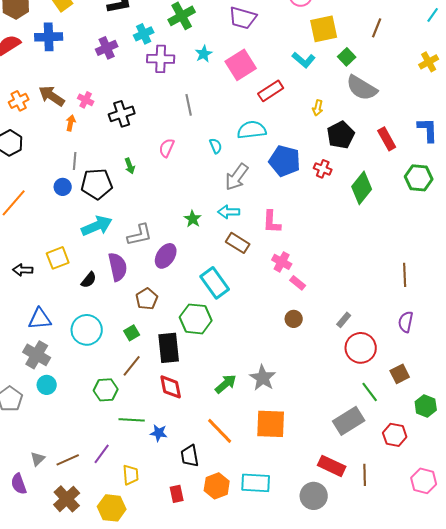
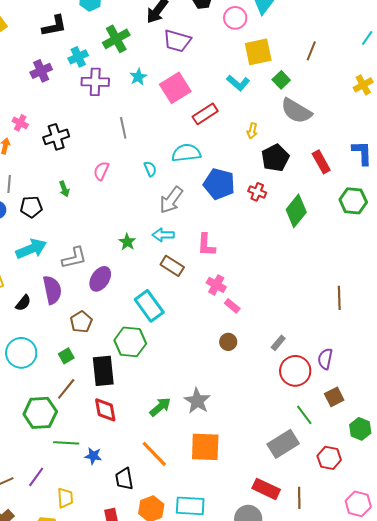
black pentagon: (97, 184) -> (31, 207), size x0.7
purple semicircle: (406, 322) -> (325, 359), moved
green hexagon: (106, 390) -> (40, 413), size x1.4

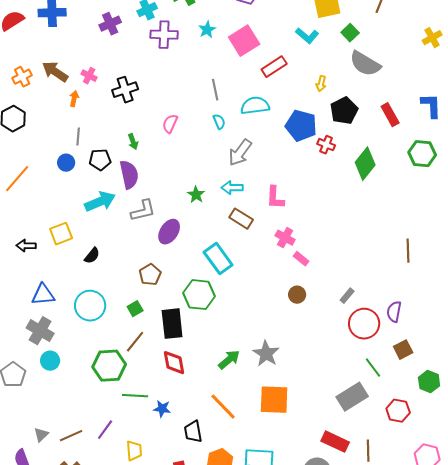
gray line: (123, 128) -> (215, 90), moved
blue pentagon: (219, 184) -> (301, 126), moved
purple semicircle: (52, 290) -> (129, 175), moved

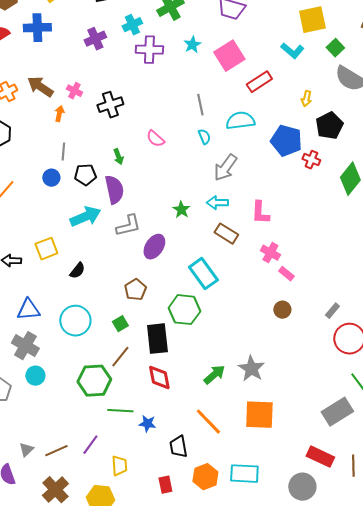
pink semicircle: (170, 124) -> (155, 139), turned -72

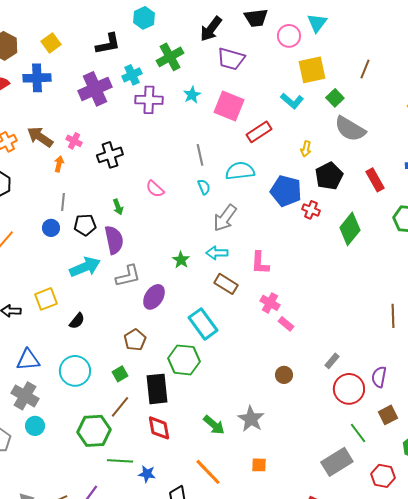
purple cross: (95, 39) -> (95, 89), size x1.5
pink square: (229, 56) -> (229, 106), turned -36
brown circle: (282, 310) -> (284, 375), moved
green arrow: (214, 375) -> (214, 425), turned 80
orange square: (259, 415) -> (259, 465), size x0.5

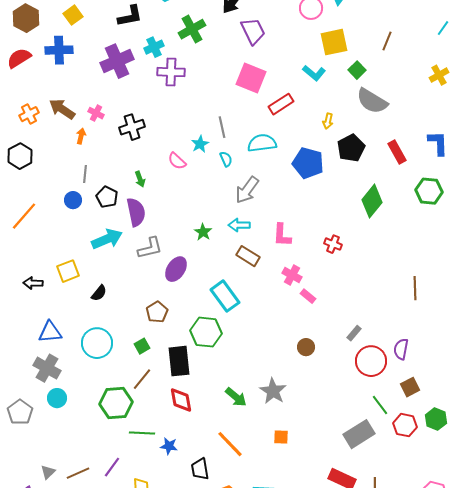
purple trapezoid: (231, 59) -> (253, 31), turned -132
cyan star: (192, 95) -> (200, 144), moved
red cross: (311, 210) -> (333, 244), moved
black pentagon: (85, 225) -> (107, 197), turned 30
red hexagon: (383, 476) -> (405, 425), moved

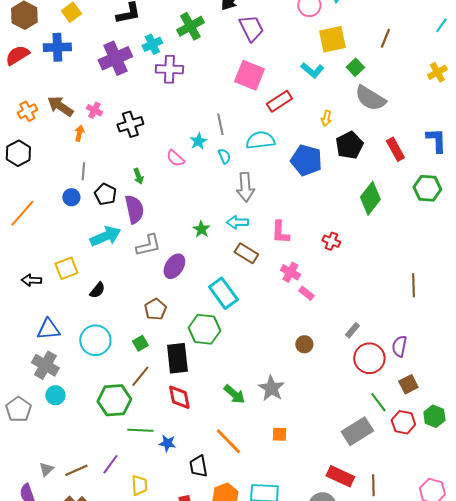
gray arrow: (247, 190) -> (245, 187), turned -40

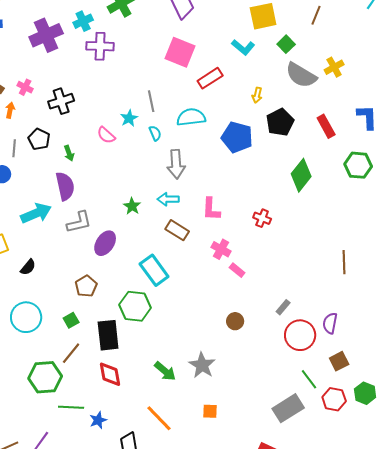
yellow cross: (437, 72) -> (334, 67), moved
black pentagon: (105, 194) -> (39, 139), moved
blue star: (167, 443) -> (98, 420), turned -30

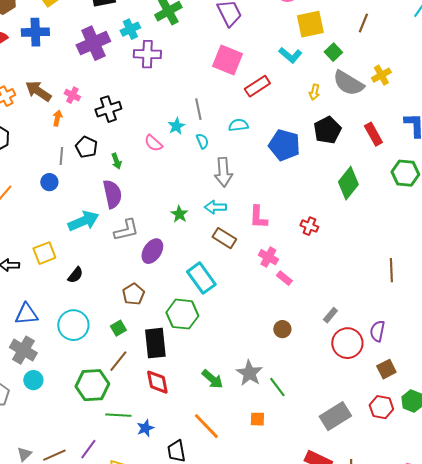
yellow arrow: (257, 95) -> (314, 92), moved
cyan semicircle: (191, 117) -> (238, 125), size x0.7
green line: (309, 379) -> (277, 387), moved

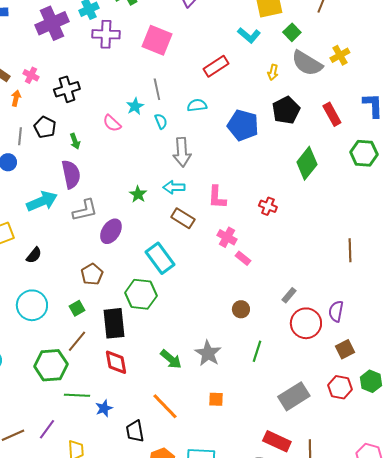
pink square: (227, 60) -> (157, 40), moved
green line: (277, 387) -> (257, 351), moved, turned 55

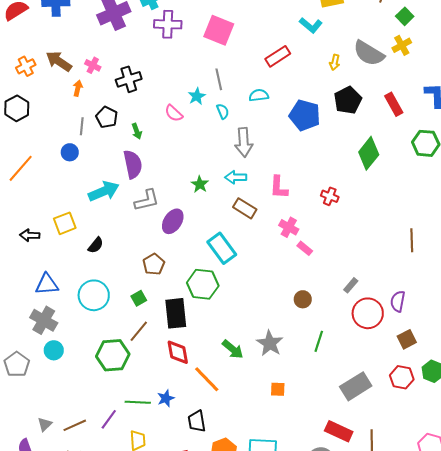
green square: (292, 32) -> (405, 16), moved
green line: (77, 395) -> (138, 402), moved
orange line: (165, 406) -> (207, 379), moved

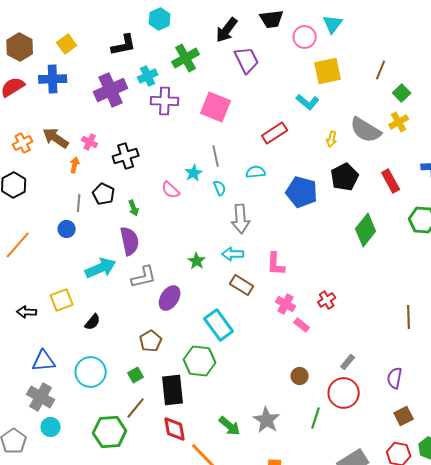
red cross: (330, 196) -> (327, 300), moved, turned 36
red circle: (368, 313) -> (344, 393), moved

